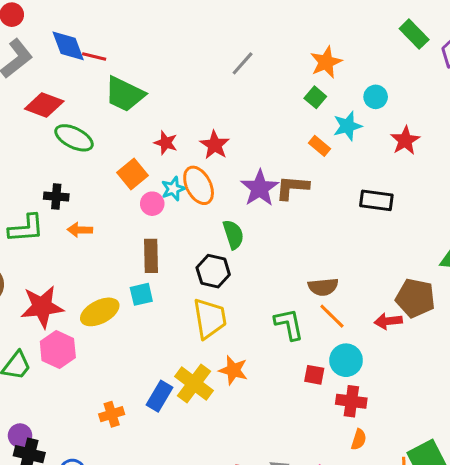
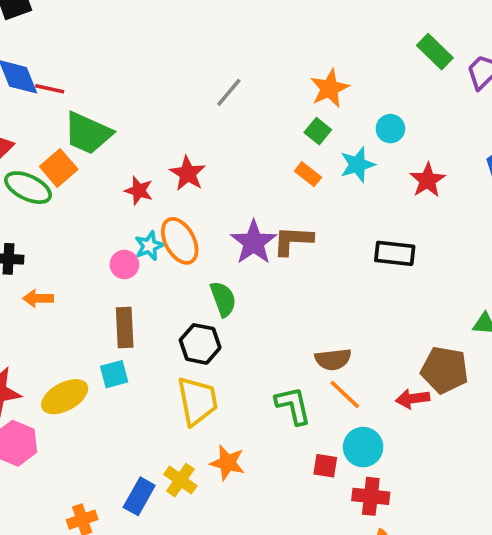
red star: (215, 145) -> (188, 173), moved
orange rectangle: (319, 146) -> (308, 174), moved
orange square: (133, 174) -> (59, 168), moved
yellow cross: (194, 384) -> (180, 480), size x0.7

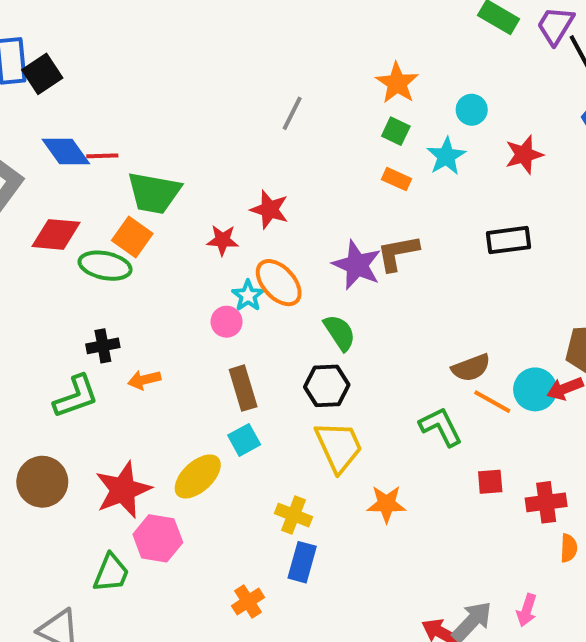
red star: (427, 180) -> (524, 155), turned 30
cyan circle: (363, 447) -> (535, 389), moved
yellow cross: (180, 480) -> (293, 515), moved

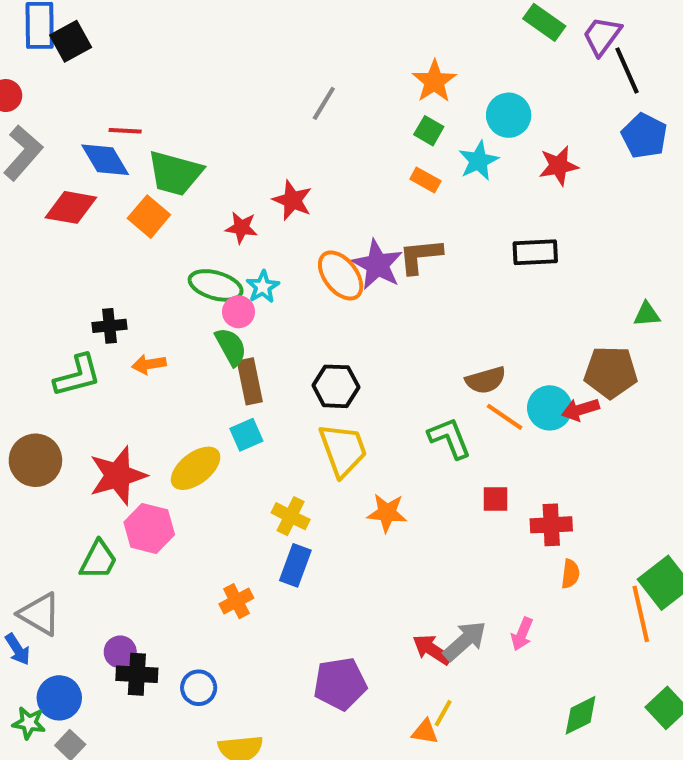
cyan circle: (472, 110) -> (509, 115), size x1.4
blue diamond: (66, 152) -> (105, 160), moved
green ellipse: (105, 266) -> (216, 285), moved
orange ellipse: (279, 283) -> (341, 275), moved
green semicircle: (340, 333) -> (231, 347), moved

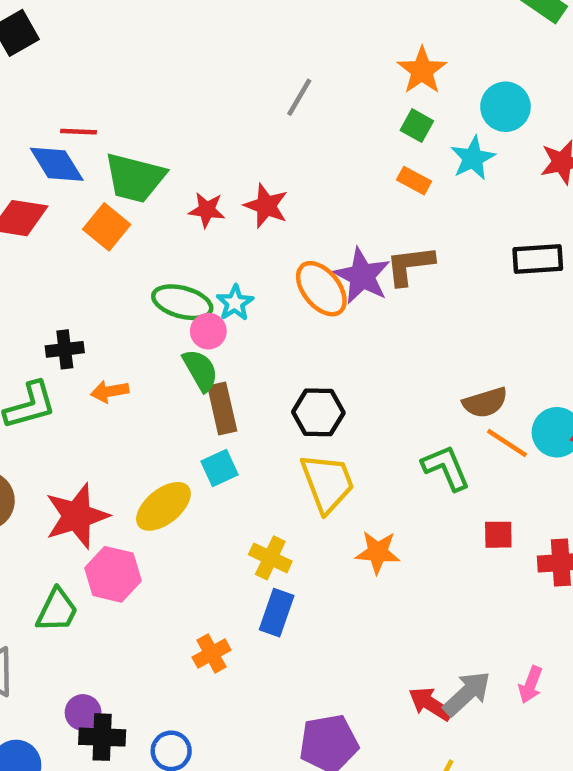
red star: (241, 228) -> (207, 210), moved

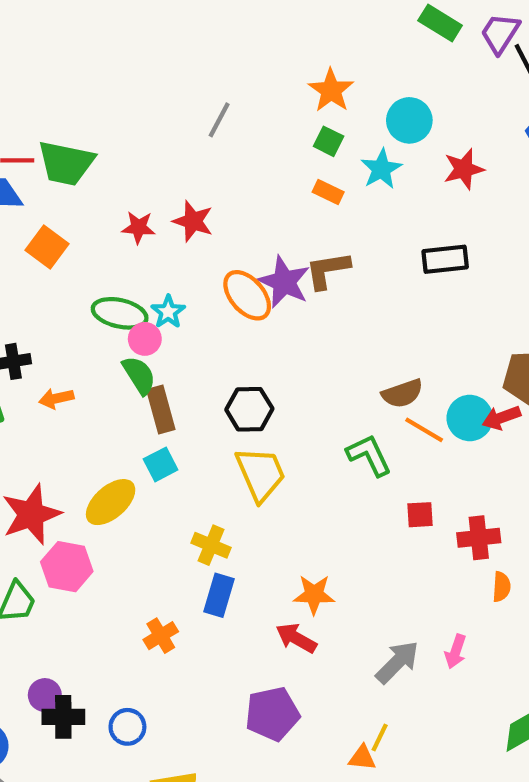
green trapezoid: (135, 178) -> (66, 163), moved
orange star: (378, 552) -> (314, 595), moved
red arrow: (430, 704) -> (296, 638), moved

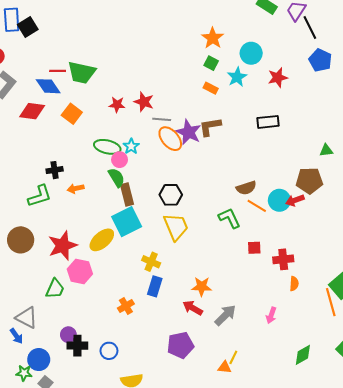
gray line: (219, 120) -> (162, 119), moved, turned 66
cyan square: (161, 464) -> (127, 222), size x1.8
gray arrow: (397, 662) -> (225, 315), moved

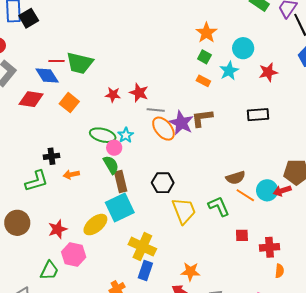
yellow trapezoid: (176, 227) -> (184, 211), moved
red star: (63, 246) -> (58, 229), size x0.7
yellow cross: (151, 262) -> (142, 247), size x1.5

